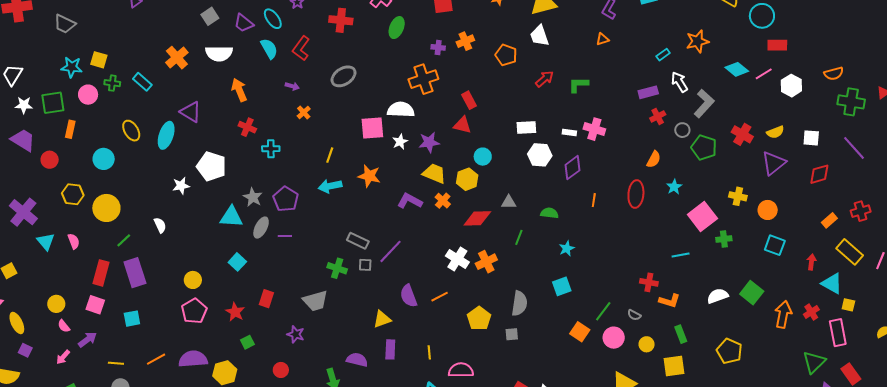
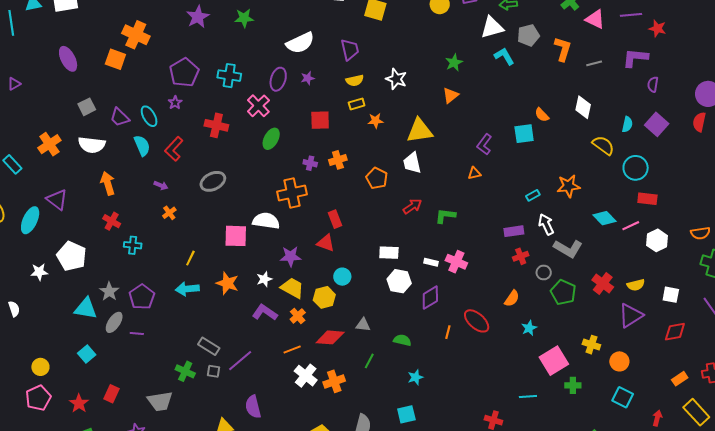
gray L-shape: (704, 104) -> (568, 249), turned 72
white star: (400, 142) -> (264, 279), moved
red ellipse: (636, 194) -> (477, 321), moved, turned -60
orange line: (440, 297) -> (292, 349), moved

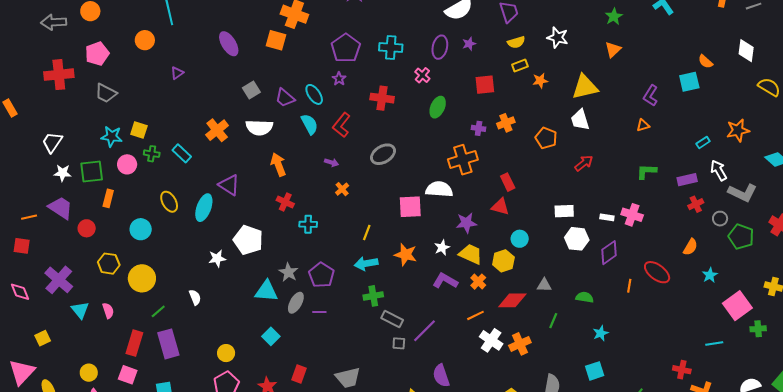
pink cross: (258, 106) -> (422, 75), size x0.7
green L-shape: (445, 216) -> (646, 171), moved
green cross: (185, 371) -> (373, 296), moved, turned -30

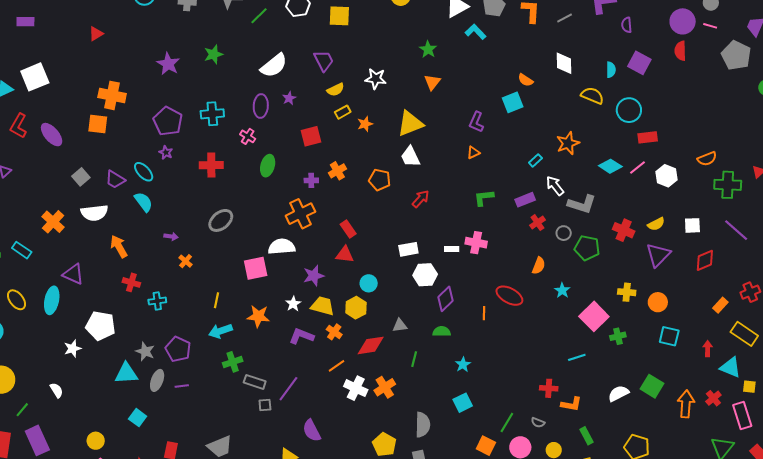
red L-shape: (342, 125) -> (19, 126), moved
purple diamond: (609, 253) -> (445, 299), moved

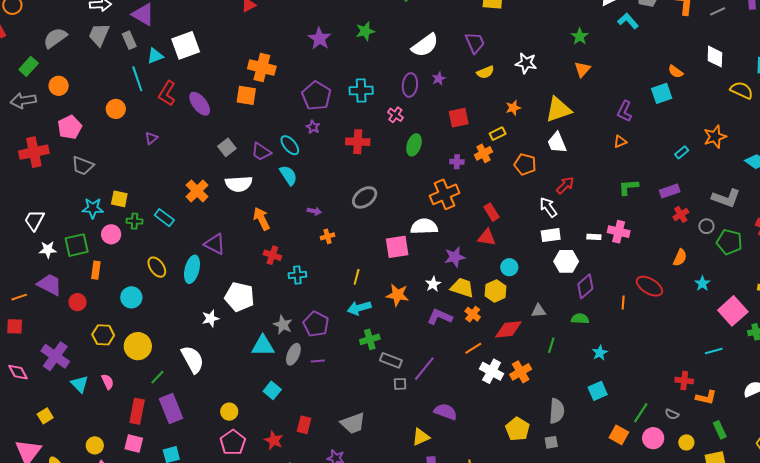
yellow rectangle: (343, 112) -> (498, 134), moved
white arrow: (555, 186) -> (548, 207), moved
orange cross: (186, 261) -> (327, 236), turned 32
white semicircle: (57, 390) -> (193, 359), size x1.8
purple semicircle: (312, 431) -> (446, 412), turned 135

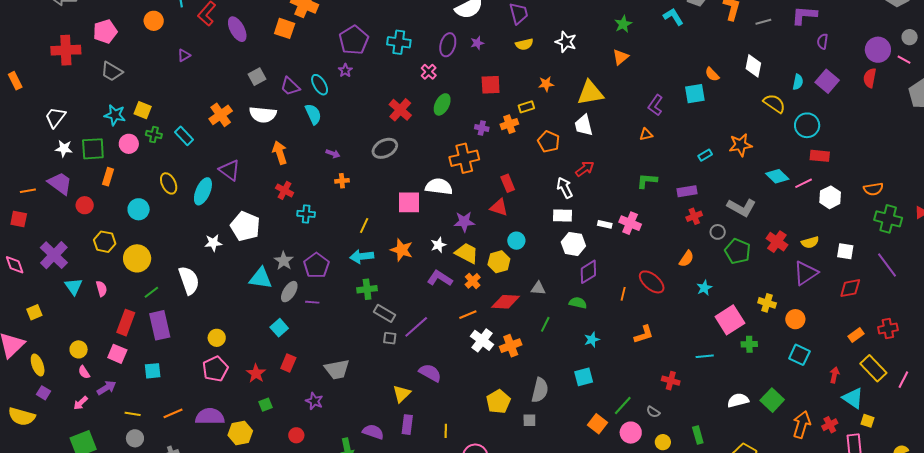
red cross: (358, 142) -> (400, 110), moved, turned 30
cyan square: (272, 390) -> (279, 328), moved
orange L-shape: (706, 397) -> (644, 334), moved, turned -40
yellow triangle: (421, 437) -> (402, 394), turned -30

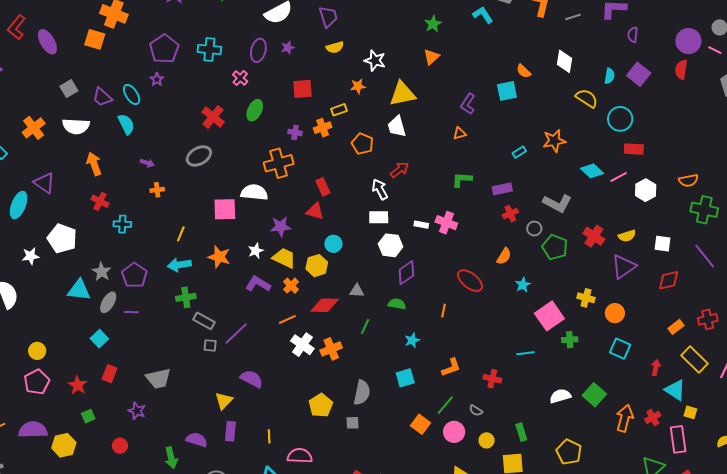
white star: (566, 42) -> (375, 60), moved
orange line: (623, 294) -> (444, 311), moved
orange L-shape: (644, 334) -> (451, 367), moved

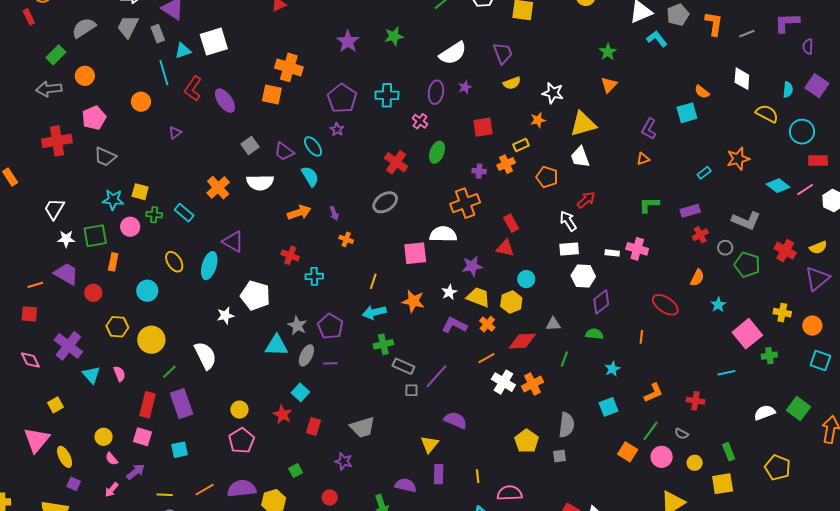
purple arrow: (147, 163) -> (334, 213), turned 56
orange arrow: (94, 164) -> (299, 212), moved, turned 95
orange cross: (157, 190) -> (346, 239), turned 32
red star: (78, 385) -> (282, 414), moved

